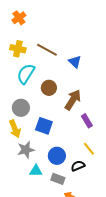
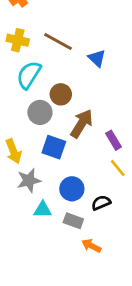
brown arrow: (73, 100) -> (82, 124), moved
gray circle: (21, 108) -> (40, 112), moved
yellow line: (89, 149) -> (118, 168), moved

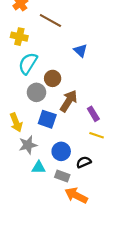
brown line: (58, 42) -> (50, 20), moved
yellow line: (118, 168) -> (97, 135), turned -32
orange arrow: (91, 246) -> (76, 195), size x1.5

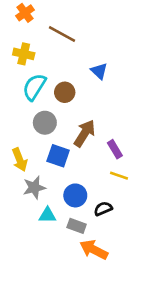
brown circle: (53, 78) -> (65, 92), moved

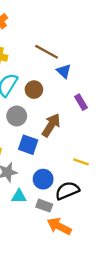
brown line: (62, 34) -> (47, 52), moved
purple rectangle: (115, 149) -> (81, 102), moved
black semicircle: (103, 209) -> (67, 191), size x1.5

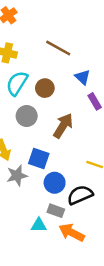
blue triangle: (64, 71) -> (82, 77), moved
blue square: (28, 145) -> (39, 158), moved
cyan triangle: (19, 196) -> (39, 225), moved

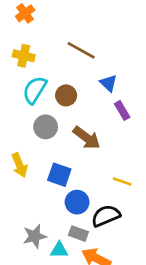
brown arrow: (63, 126) -> (87, 138), turned 95
gray star: (17, 175) -> (35, 236), moved

